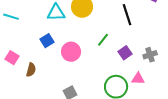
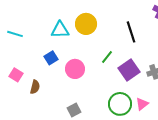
purple square: (125, 53) -> (129, 70), size x1.5
pink triangle: (138, 79) -> (142, 104), moved, turned -40

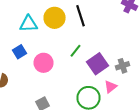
black line: (131, 32) -> (80, 16), moved
pink triangle: (142, 104) -> (110, 87), moved

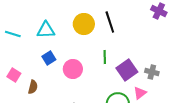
cyan triangle: (28, 24) -> (46, 30), moved
green line: (76, 51) -> (105, 57), turned -40
gray cross: (122, 66) -> (152, 72), turned 32

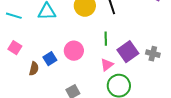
blue square: (49, 58) -> (50, 59), moved
pink square: (14, 75) -> (15, 48), moved
pink triangle: (140, 93) -> (107, 65), moved

